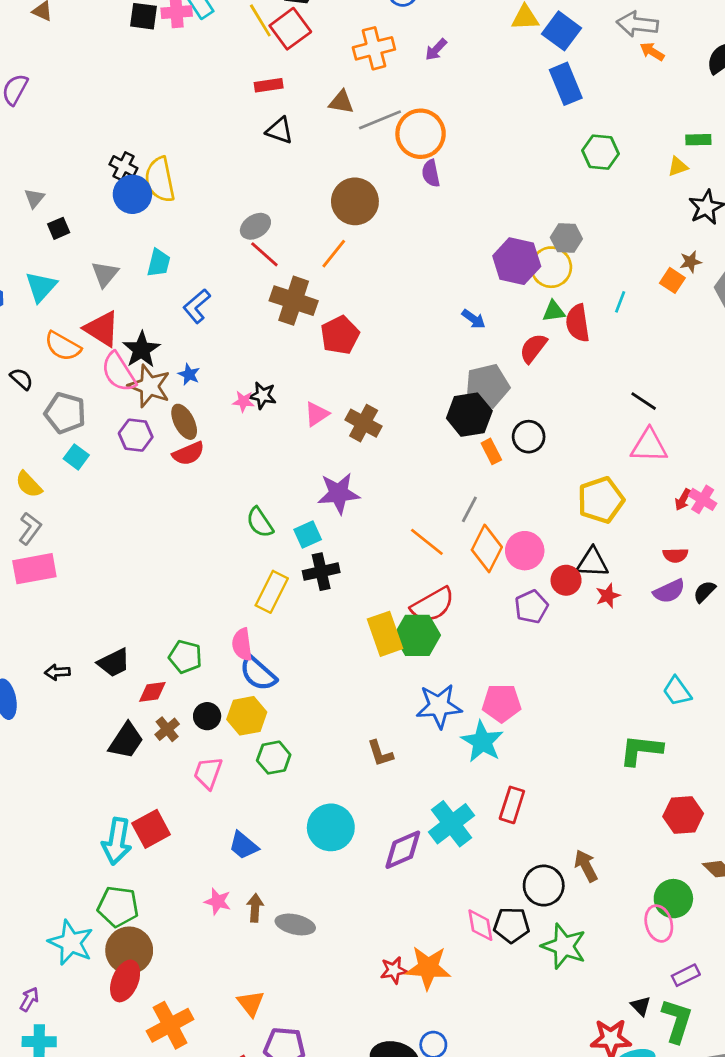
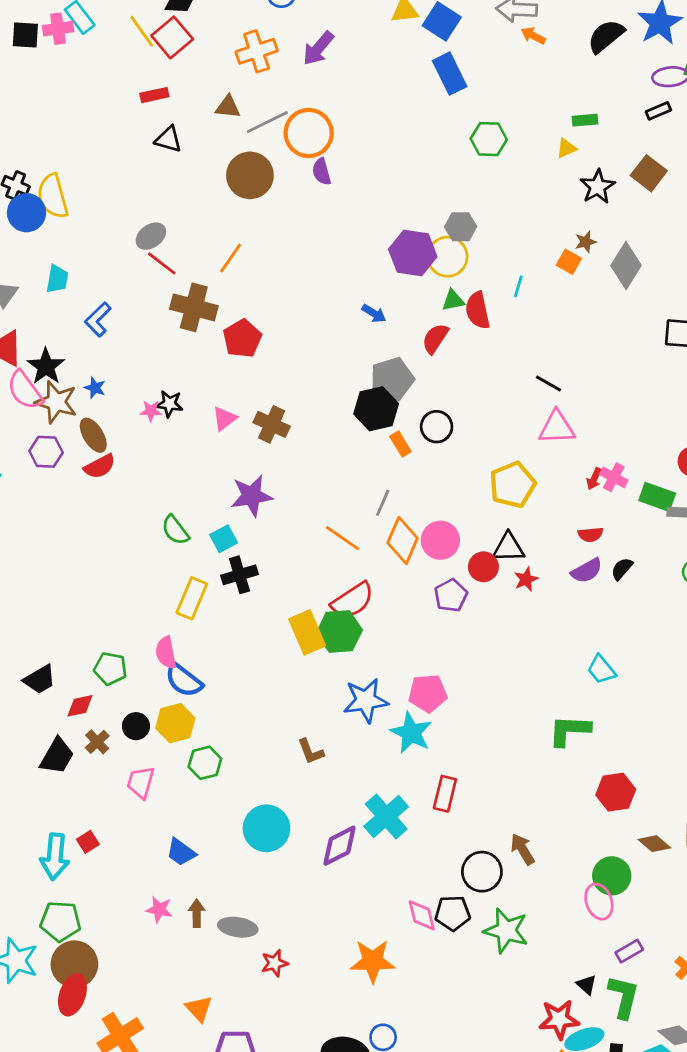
purple arrow: (436, 50) -> (318, 48), size x1.5
brown circle: (355, 201) -> (250, 175), moved
red square: (151, 829) -> (88, 842), size x0.6
red star: (394, 970) -> (275, 963), moved

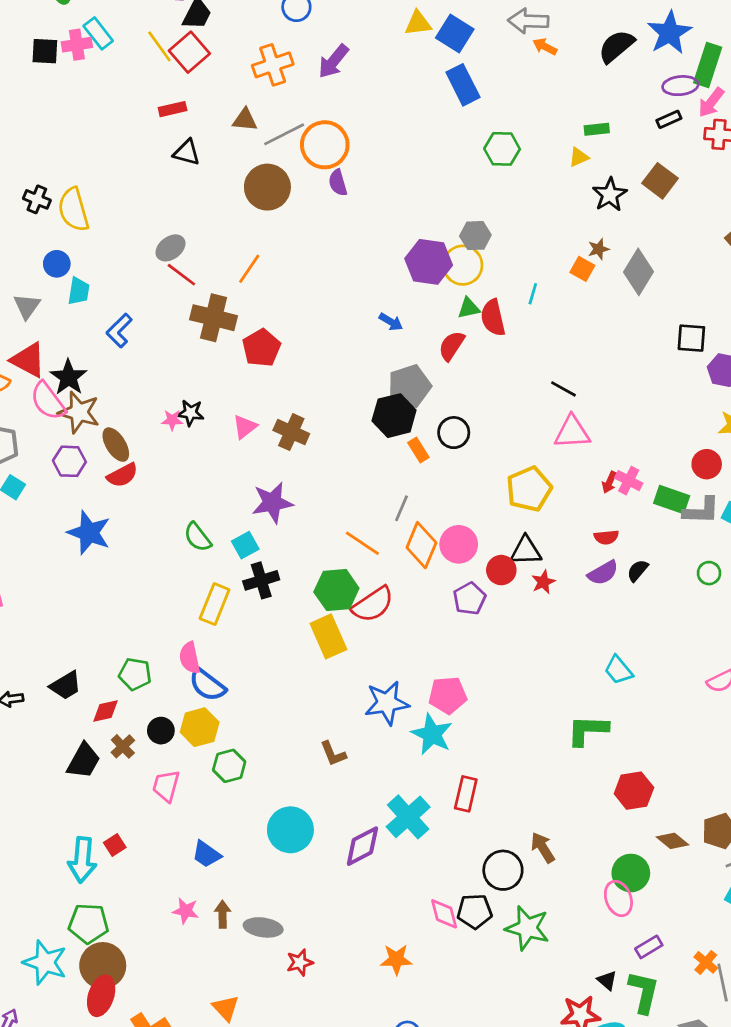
blue circle: (27, 213) -> (57, 264), moved, size x0.7
blue star: (95, 388) -> (89, 533), moved, size x2.0
green hexagon: (339, 632) -> (336, 590), moved
orange star: (373, 961) -> (396, 959), size x0.7

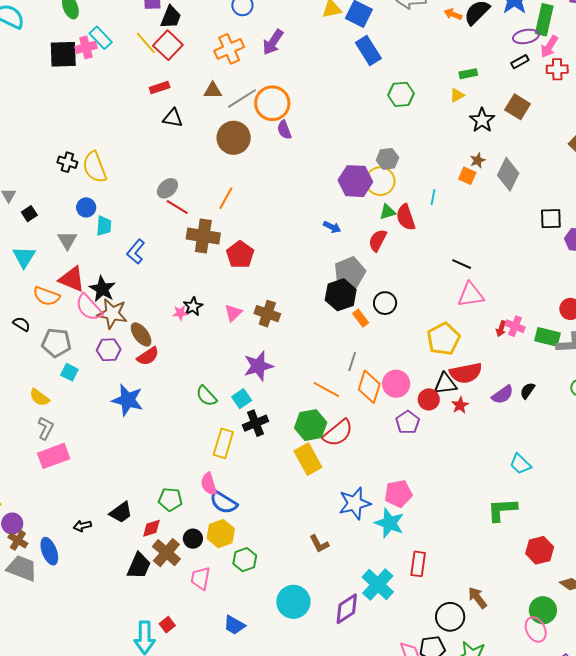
orange arrow: (545, 47) -> (453, 14), moved
black square: (45, 51) -> (63, 54), size x1.4
black star: (190, 413) -> (193, 306), turned -30
red semicircle: (606, 537) -> (466, 373), moved, size x1.8
brown cross: (123, 746) -> (166, 553), size x1.6

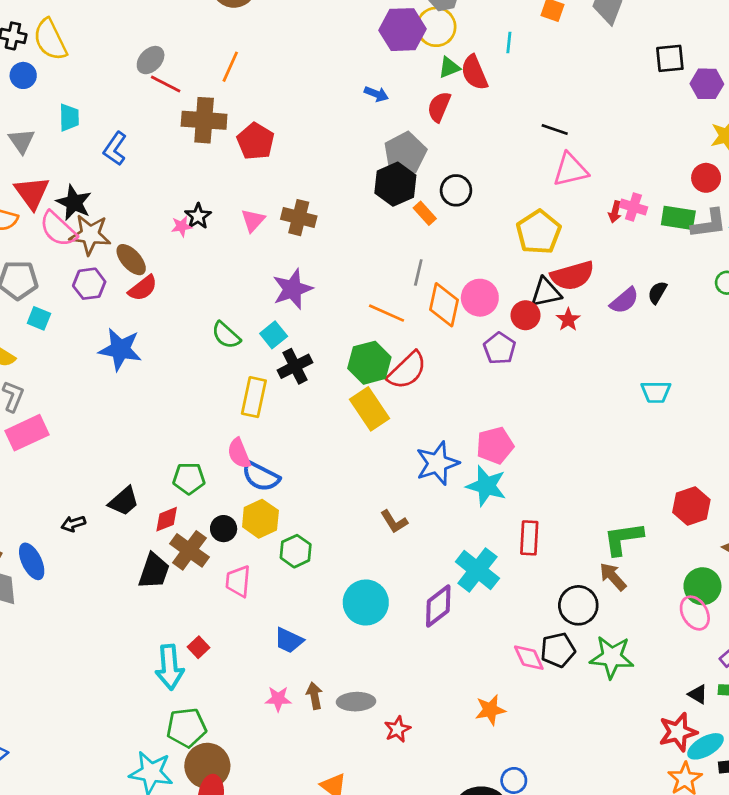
blue circle: (86, 207) -> (23, 75), moved
red triangle: (72, 279) -> (32, 193), turned 36
cyan trapezoid: (520, 464) -> (656, 392), turned -40
green L-shape: (502, 510) -> (623, 539), moved

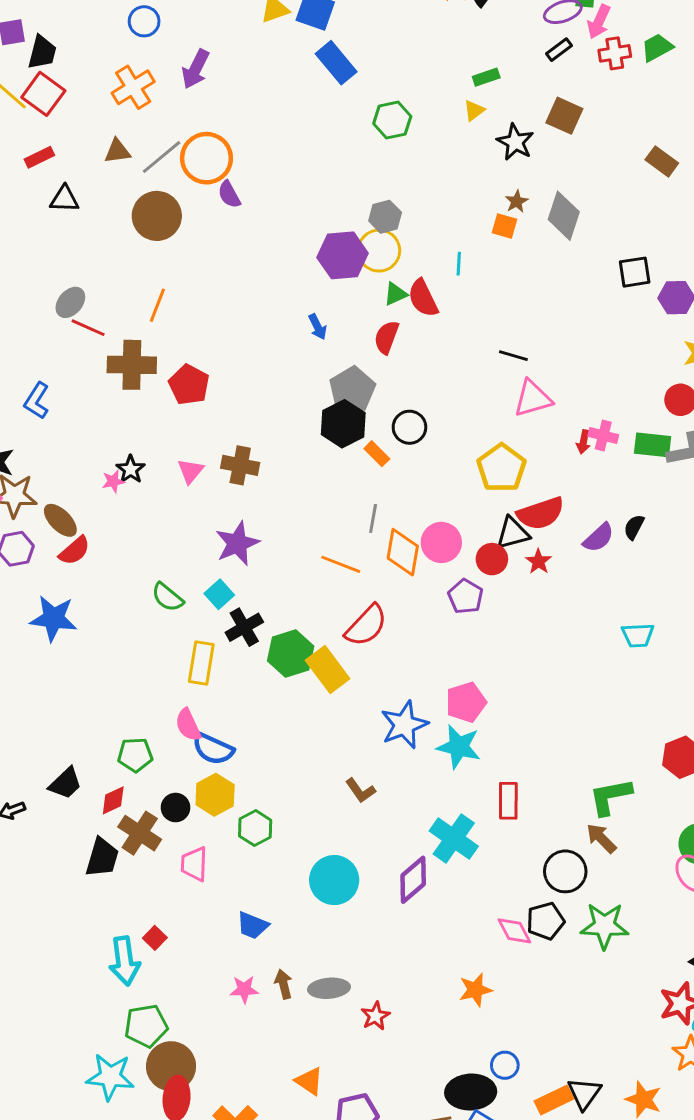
blue arrow: (376, 94) -> (318, 327), turned 45
green hexagon: (369, 363) -> (291, 653), moved

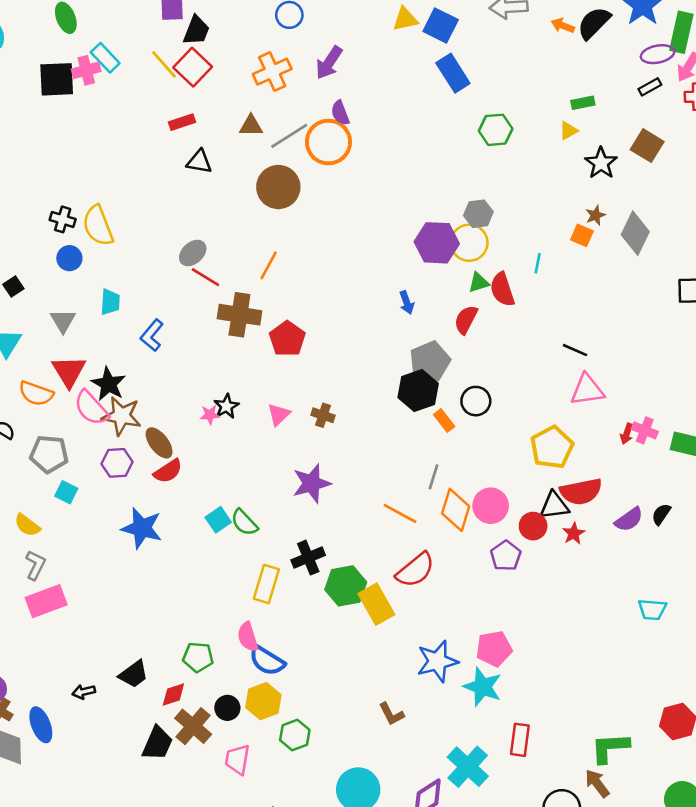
purple semicircle: (229, 194) -> (340, 113), moved
brown cross: (240, 465) -> (323, 415), size x0.7
cyan square: (219, 594) -> (218, 520), moved

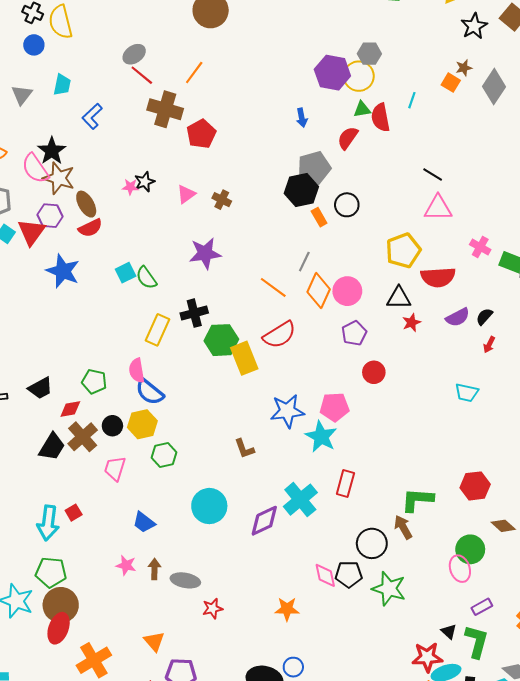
red triangle: (69, 371) -> (31, 232), moved
red arrow: (627, 434) -> (489, 345), moved
red semicircle: (581, 492) -> (438, 277), moved
red circle: (533, 526) -> (374, 372), moved

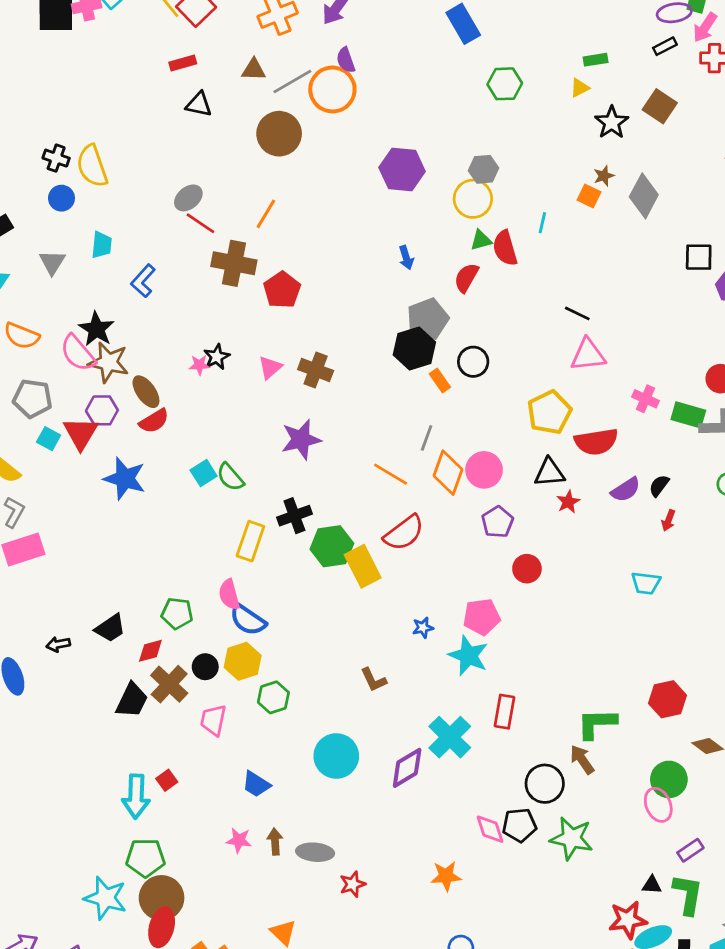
purple hexagon: (332, 73) -> (402, 170), moved
brown cross: (222, 200) -> (316, 370), size x1.4
blue star: (287, 411) -> (423, 628), size x0.5
black triangle: (449, 631) -> (652, 885), turned -35

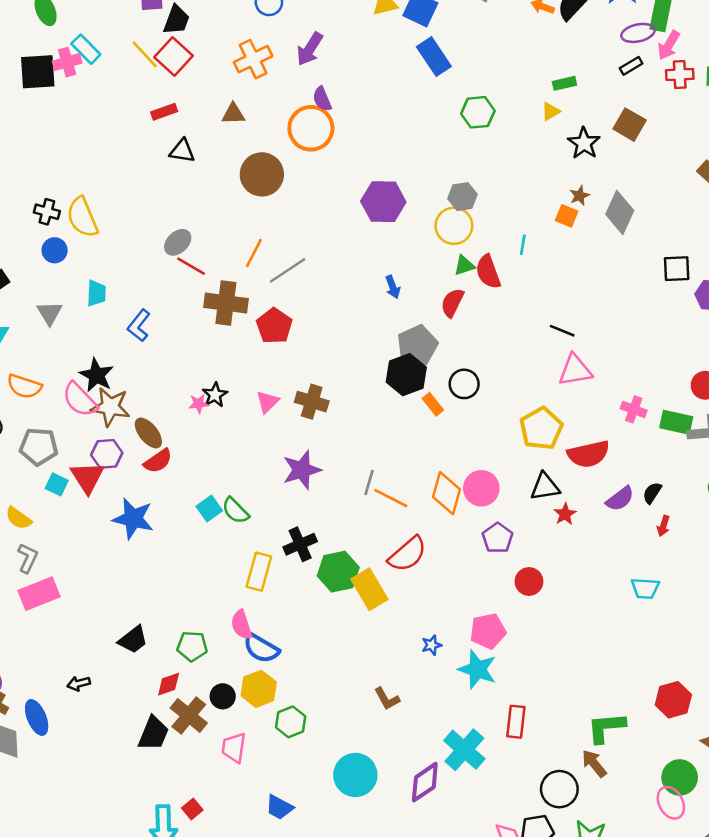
gray line: (292, 82) -> (288, 270), moved
gray line: (427, 438) -> (369, 483), moved
black trapezoid: (110, 628) -> (133, 640), moved

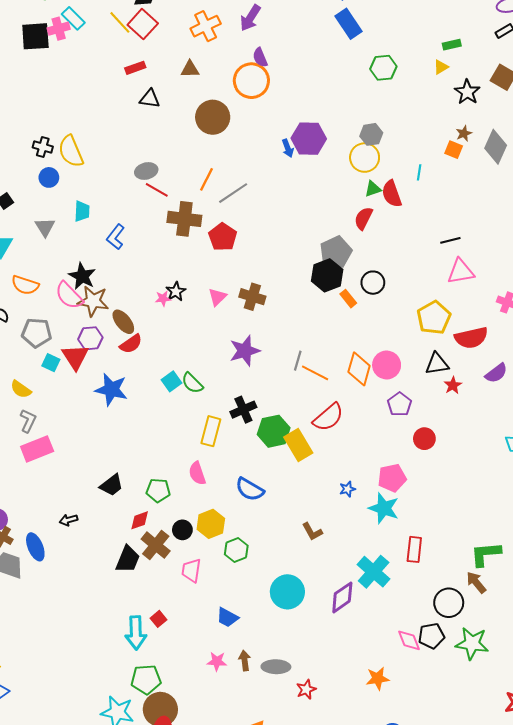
gray ellipse: (178, 242) -> (146, 171), turned 30
blue arrow: (393, 287) -> (288, 148), moved
black line: (562, 331) -> (450, 240), turned -36
blue semicircle: (261, 648) -> (250, 489), moved

